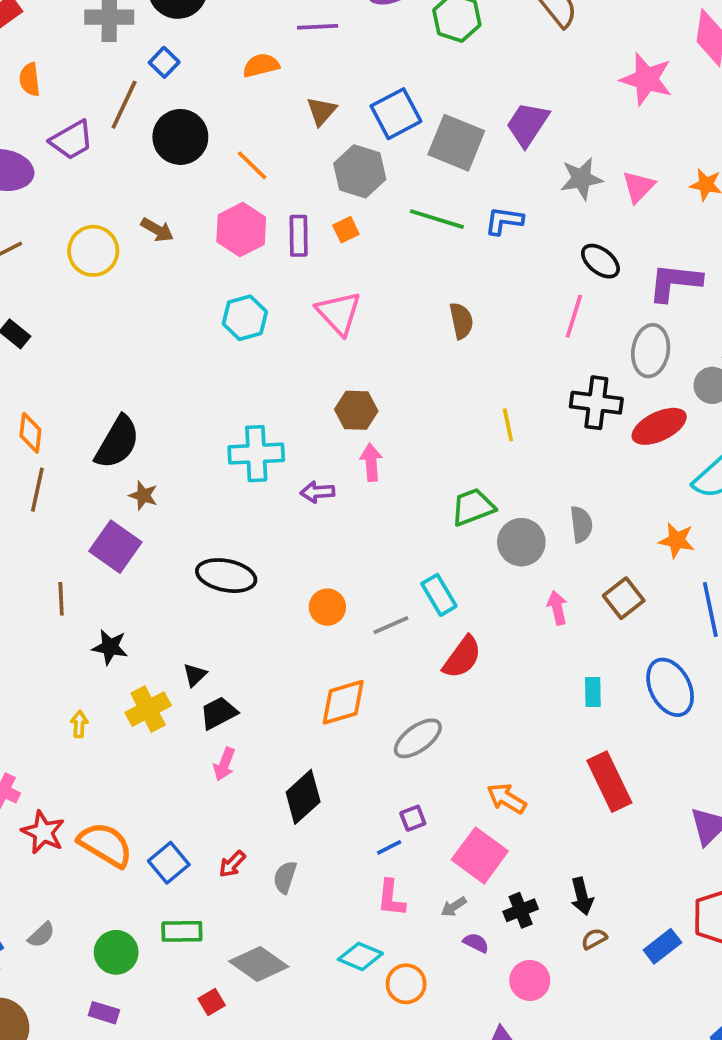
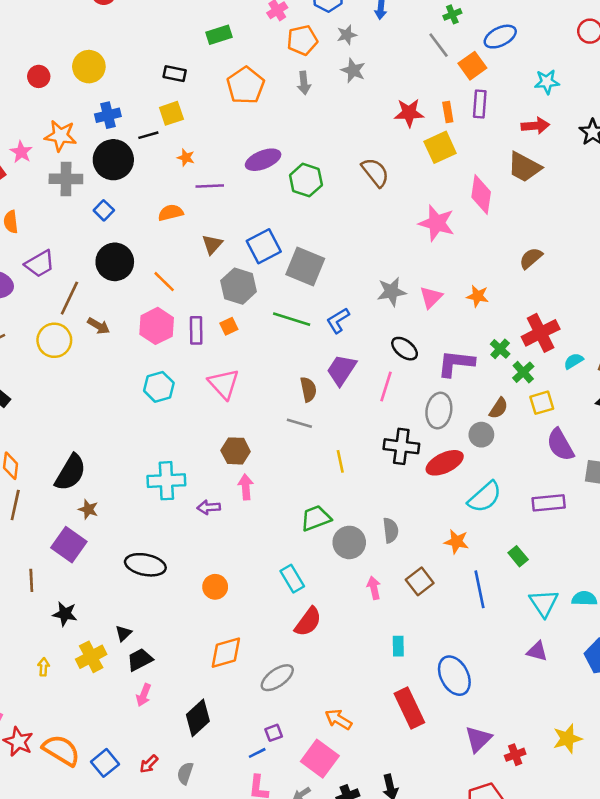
brown line: (124, 105) -> (69, 298), moved
purple trapezoid: (527, 124) -> (341, 370), moved
blue L-shape: (504, 221) -> (338, 320), turned -40
gray line: (391, 625) -> (299, 423), moved, turned 40
blue ellipse: (670, 687) -> (454, 676), moved

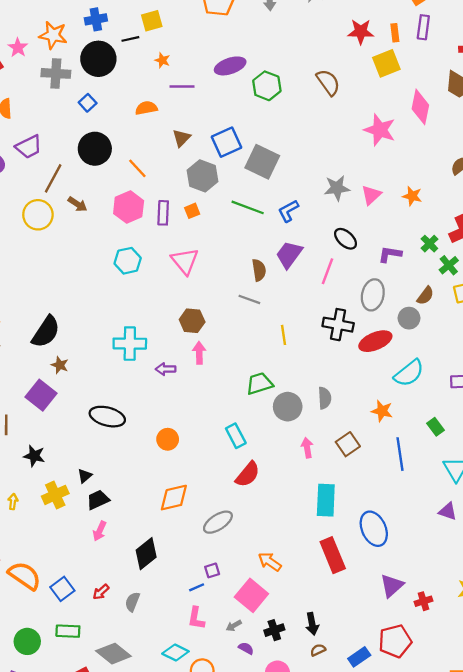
purple L-shape: (456, 363) -> (390, 254), size x0.7
cyan rectangle: (398, 646) -> (326, 500), size x1.8

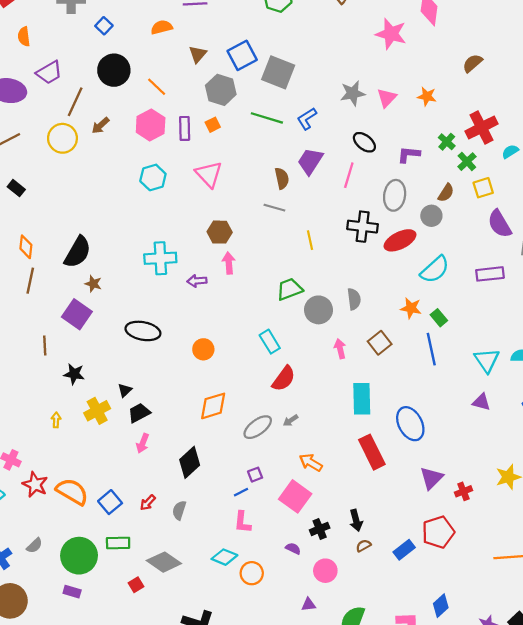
brown arrow: (78, 204) -> (100, 125), turned 108
green rectangle: (435, 427) -> (439, 318), moved
gray arrow: (234, 626) -> (291, 420), moved
green circle: (27, 641) -> (79, 556), size x1.4

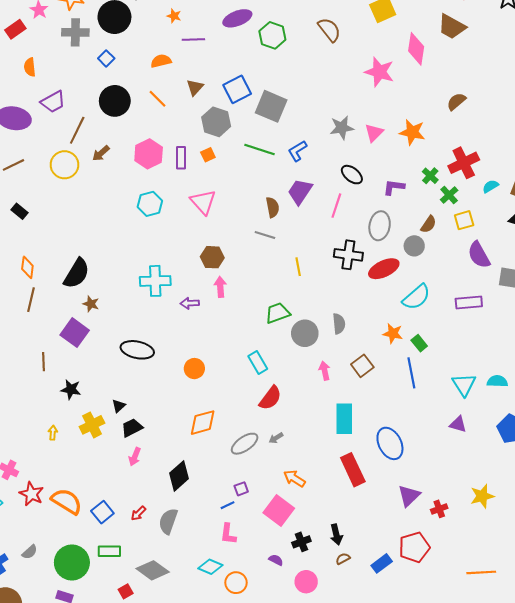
orange line: (157, 87) -> (157, 99), moved
orange star: (427, 96) -> (412, 132), size x1.4
gray semicircle: (179, 510) -> (168, 521), size x1.4

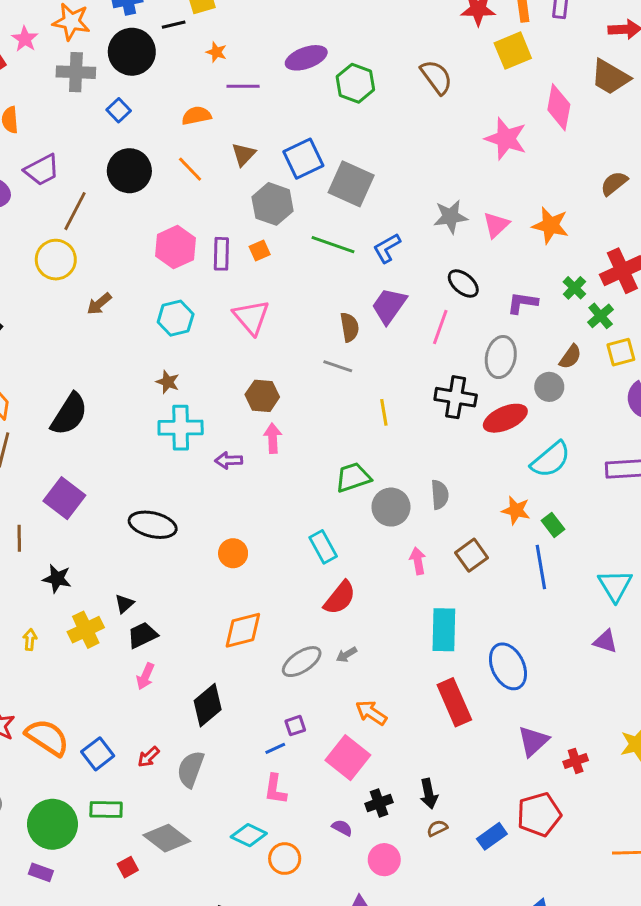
brown arrow: (101, 153) -> (99, 304), moved
brown star: (91, 304) -> (168, 382), moved

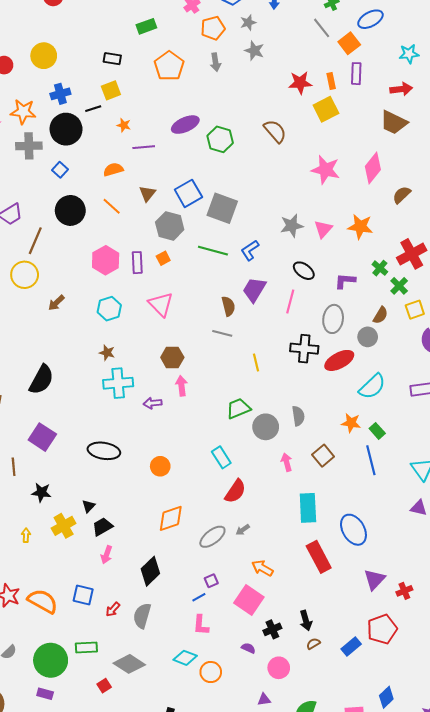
pink diamond: (559, 107) -> (373, 168), moved, turned 32
blue square: (98, 754) -> (83, 595), moved, turned -35

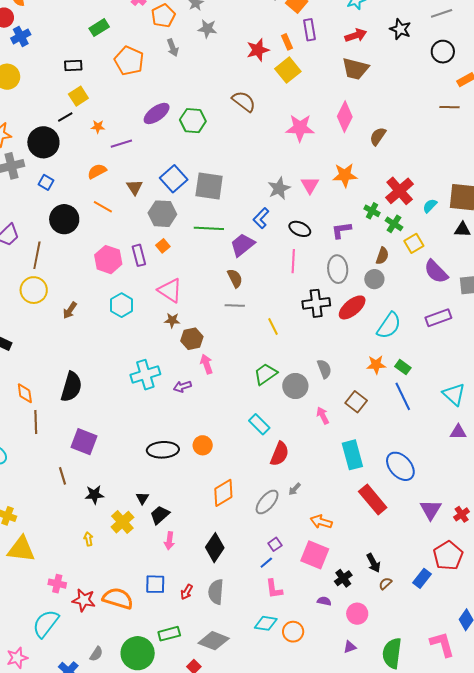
blue cross: (60, 94) -> (21, 36), moved
blue L-shape: (250, 250) -> (261, 218), moved
purple trapezoid: (254, 290) -> (242, 245), moved, turned 32
brown star: (107, 353) -> (172, 320), moved
black ellipse: (104, 451) -> (163, 450), moved

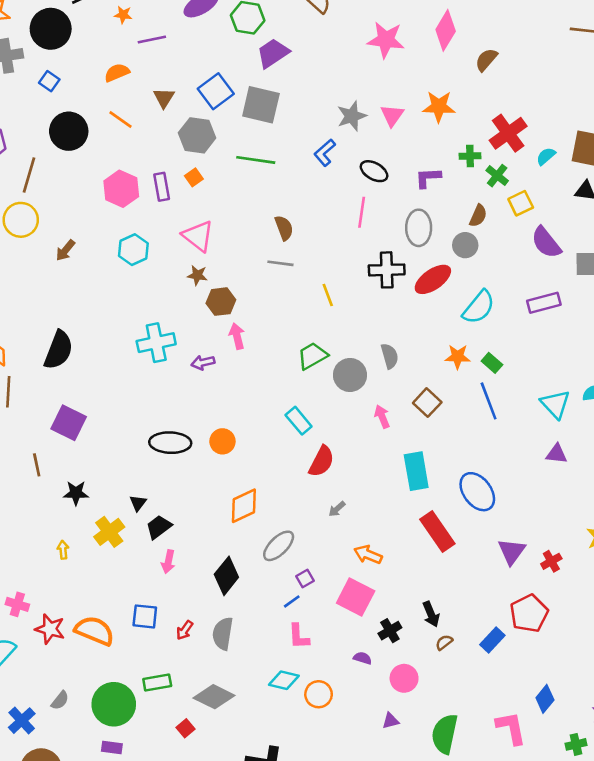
green cross: (372, 211) -> (470, 156), turned -35
purple trapezoid: (242, 245) -> (273, 53), moved
gray ellipse: (267, 502) -> (279, 546), moved

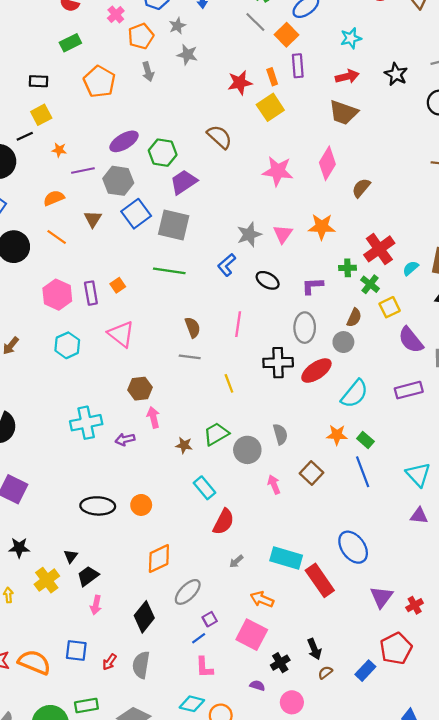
gray hexagon: (197, 135) -> (118, 181), moved
pink line: (362, 212) -> (238, 324), moved
brown star: (197, 275) -> (184, 445), moved
cyan rectangle: (416, 471) -> (286, 558), moved, turned -64

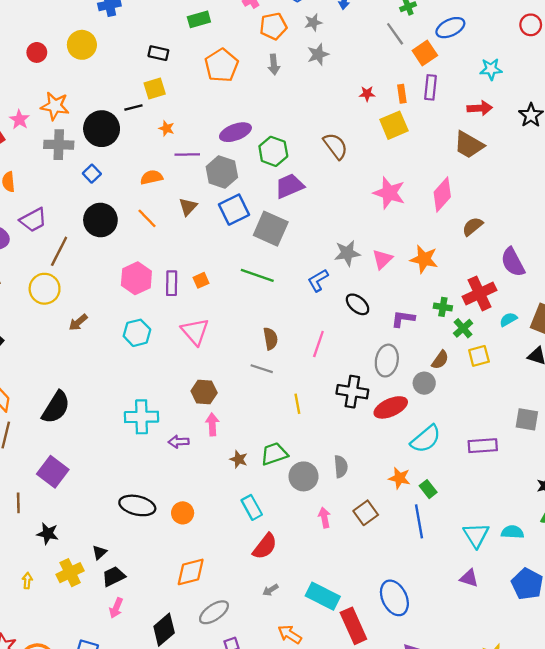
gray star: (187, 55) -> (318, 54), turned 30
red star: (240, 83) -> (367, 94), size x0.6
purple semicircle: (411, 340) -> (513, 262), moved

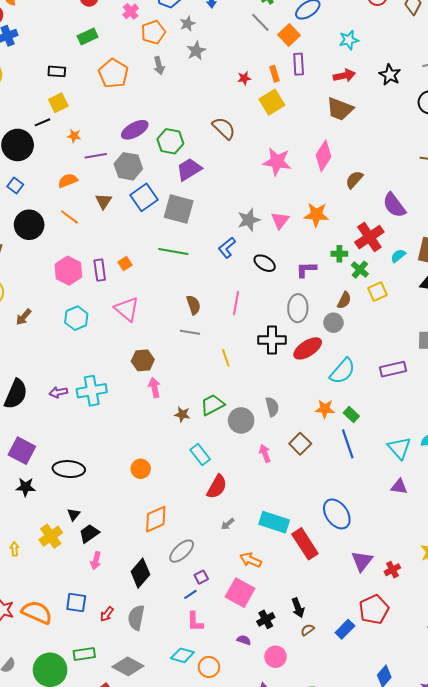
purple arrow: (179, 442) -> (58, 392), moved
black ellipse: (137, 505) -> (69, 469), moved
black star: (48, 534) -> (26, 487), moved

